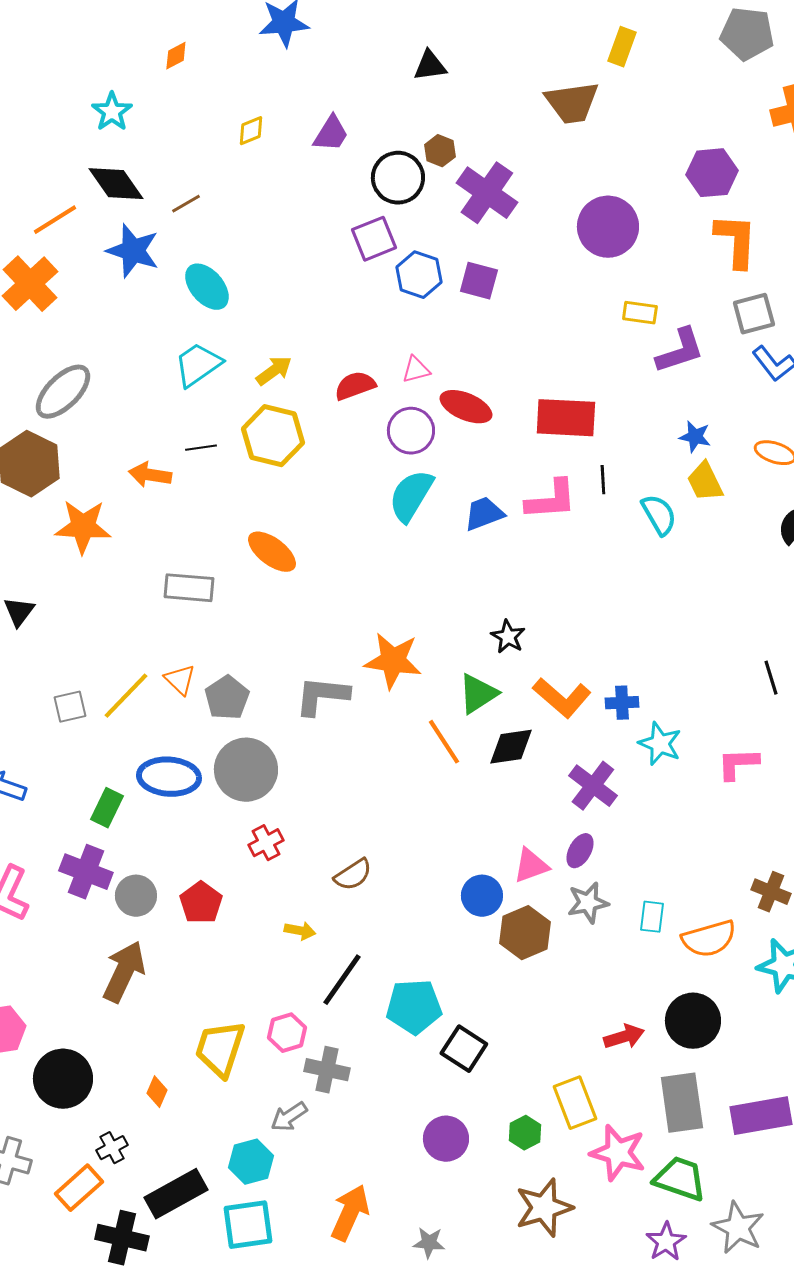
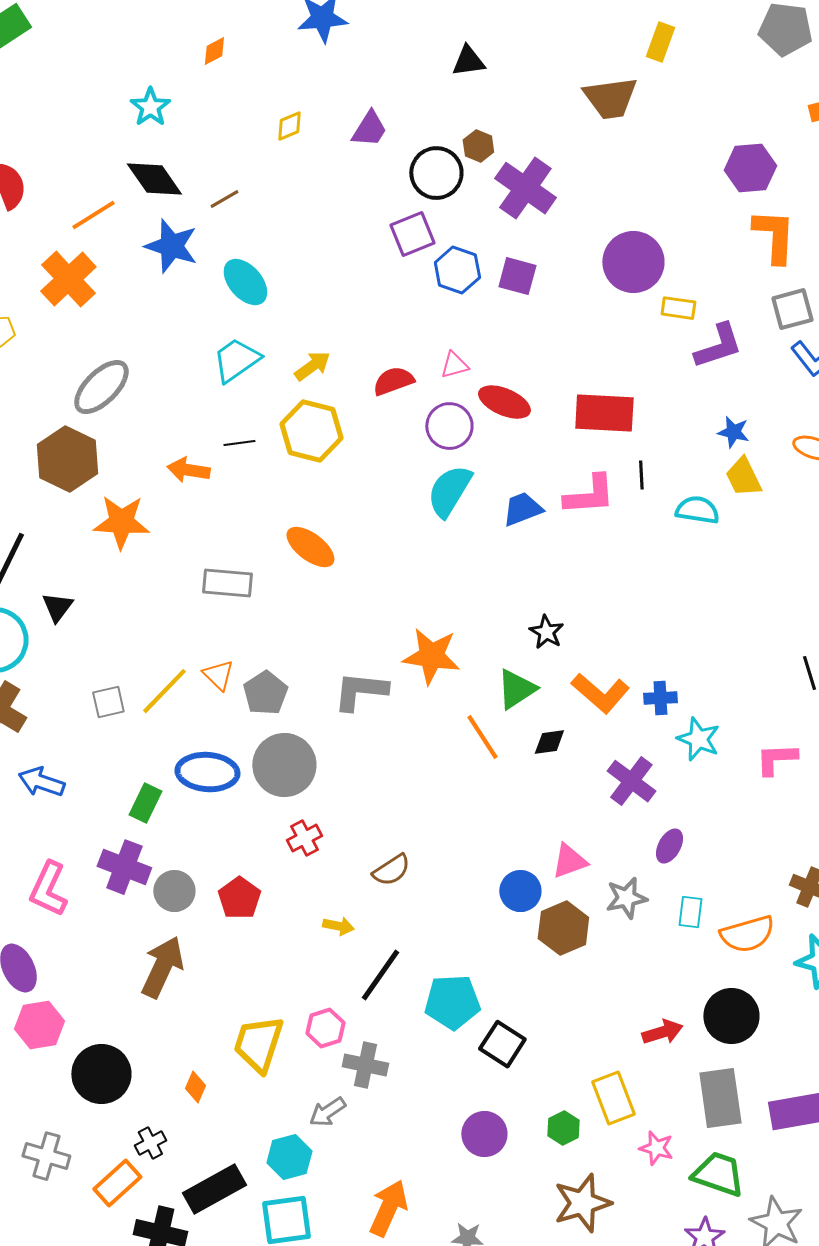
purple circle: (608, 227) -> (633, 262), moved
cyan semicircle: (659, 515) -> (697, 510), turned -51
black diamond: (511, 747) -> (549, 742), size x0.7
purple ellipse: (580, 851) -> (669, 846), moved
pink star: (618, 1153) -> (656, 1148), size x0.6

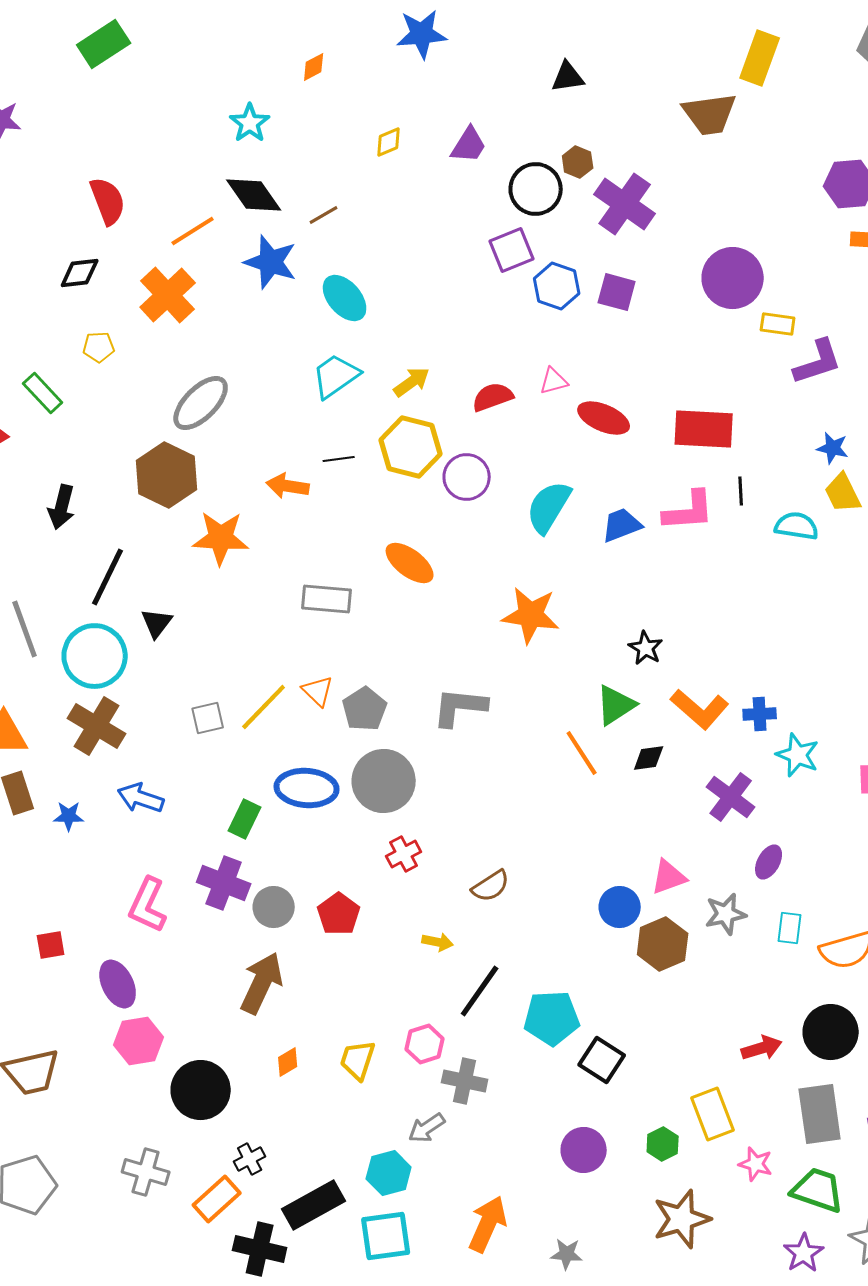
yellow rectangle: (660, 42) -> (760, 58), size x1.4
purple circle: (449, 426) -> (467, 477), moved
orange star: (431, 656) -> (531, 615), moved
yellow trapezoid: (258, 1044) -> (358, 1060), size x0.7
orange diamond: (195, 1087) -> (288, 1062), moved, turned 36

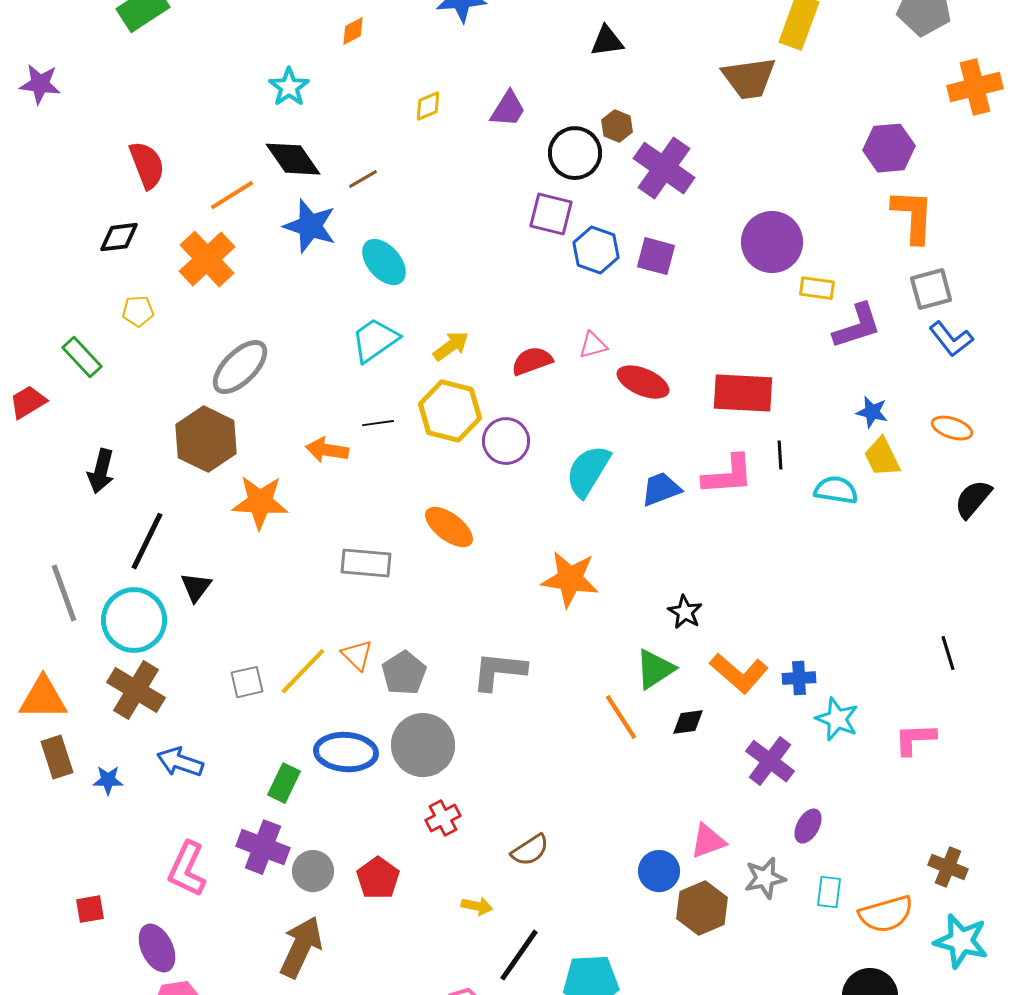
purple square: (512, 250) -> (551, 214), turned 36

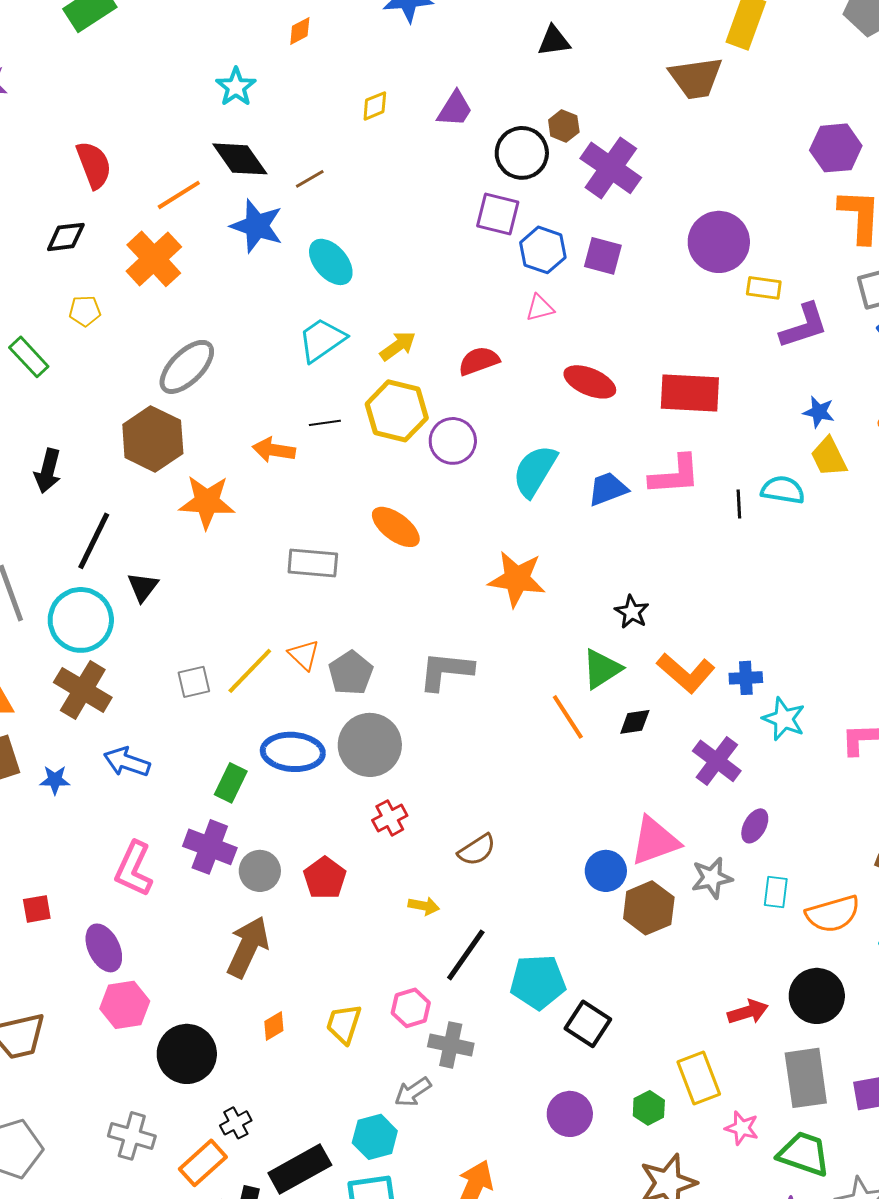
pink triangle: (593, 345) -> (540, 308), moved
black line: (780, 455) -> (739, 504), moved
pink triangle: (708, 841) -> (655, 841), size x1.4

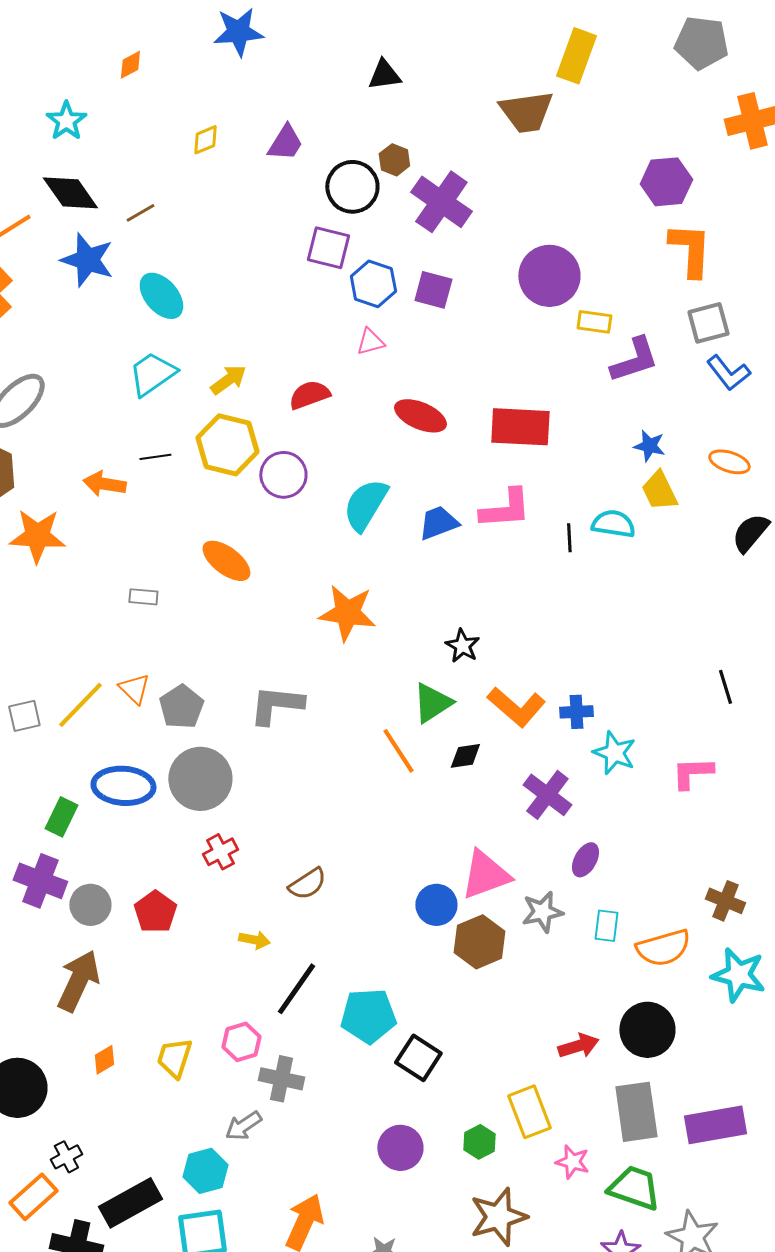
gray rectangle: (313, 563) -> (143, 597), size x0.6

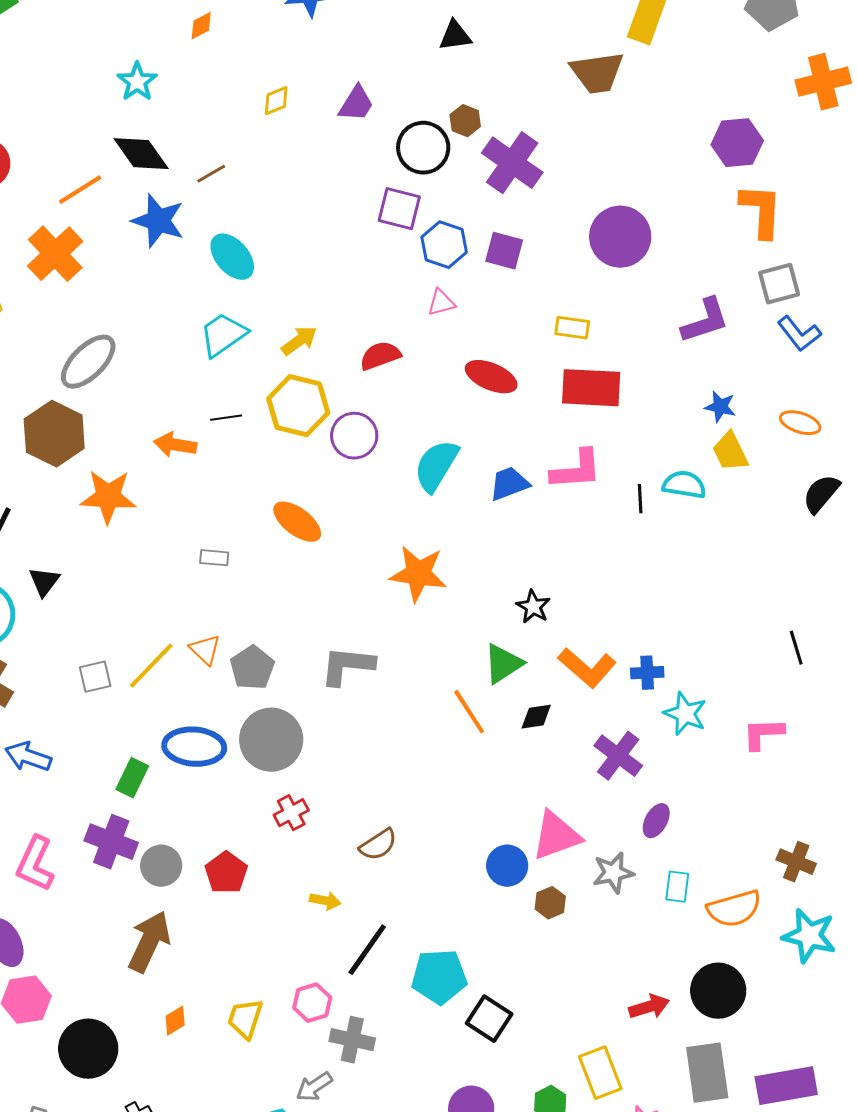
yellow rectangle: (594, 322) -> (572, 328), moved
brown hexagon: (479, 942) -> (550, 903), size x0.6

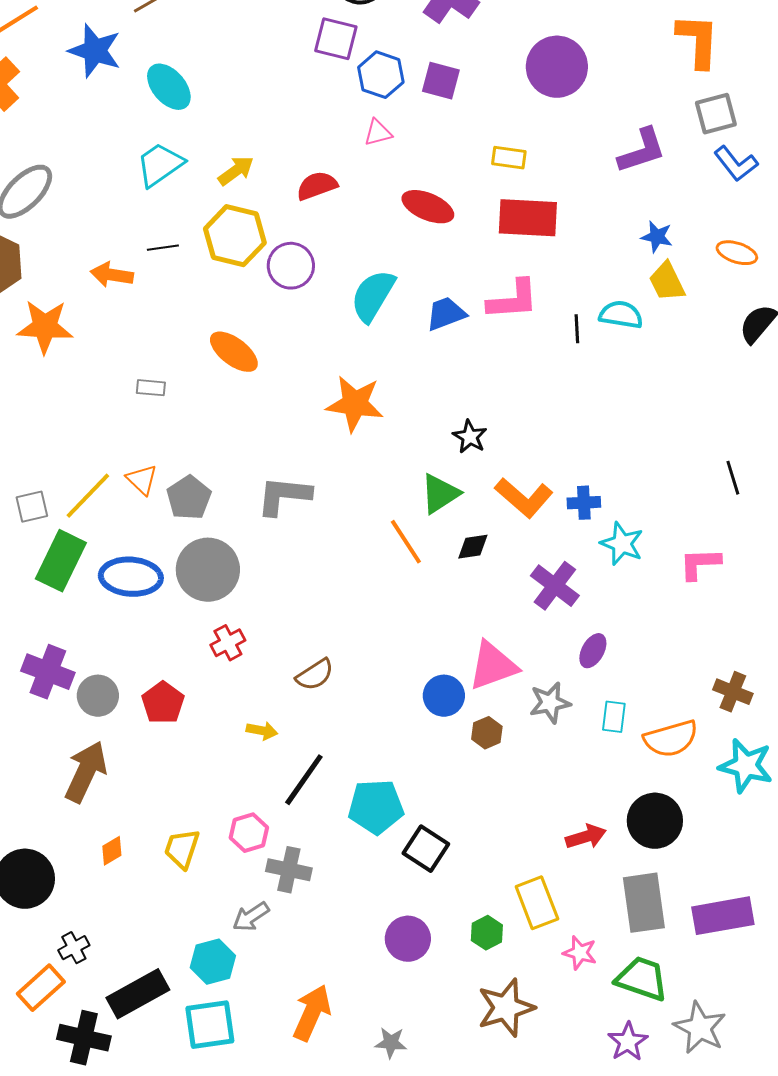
green rectangle: (132, 778) -> (61, 561), moved, size x1.5

